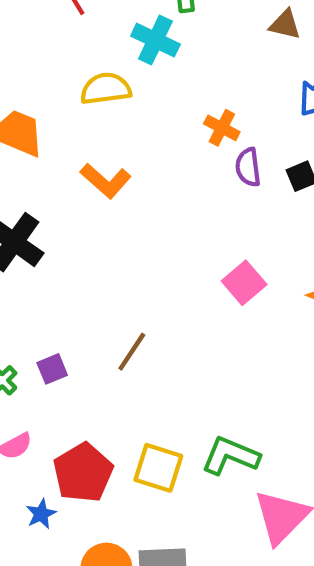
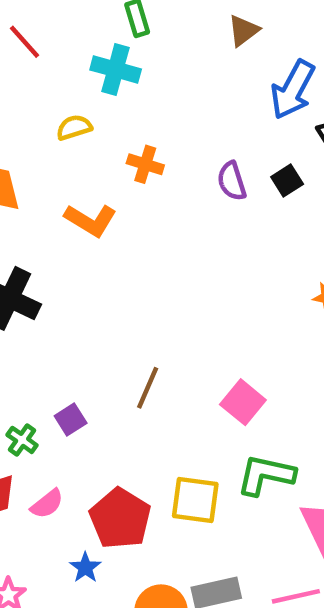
brown triangle: (285, 24) -> (243, 31), turned -40
yellow semicircle: (106, 89) -> (74, 127), size x0.7
orange cross: (222, 128) -> (145, 164), moved
pink square: (244, 283) -> (243, 402), moved

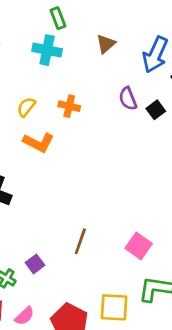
brown triangle: (243, 31) -> (106, 44), moved
yellow semicircle: (74, 127) -> (26, 107), moved, turned -30
purple semicircle: (232, 181) -> (128, 99), moved

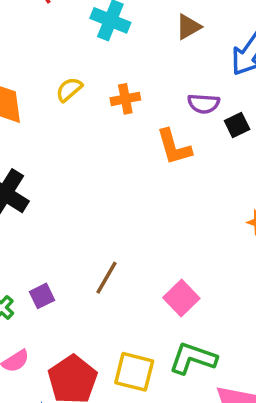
purple semicircle: (128, 99) -> (204, 104), turned -75
orange cross: (69, 106) -> (125, 99), turned -35
orange L-shape: (38, 142) -> (174, 147), moved, turned 36

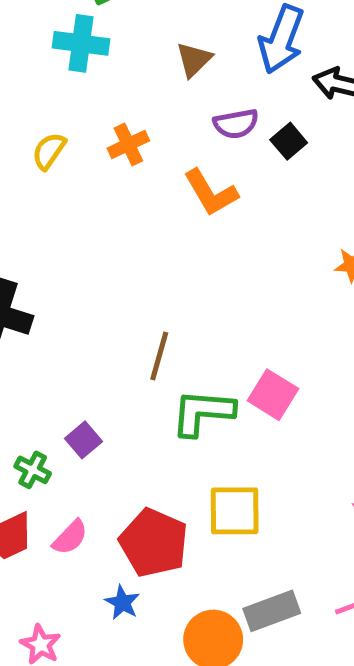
brown triangle: (188, 27) -> (194, 60), moved
brown line: (107, 278) -> (159, 356), moved
green L-shape: (193, 358) -> (203, 412), moved

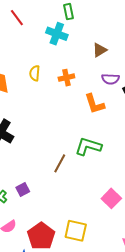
yellow semicircle: (49, 151) -> (35, 73), turned -42
pink square: (273, 395) -> (111, 198), moved
green L-shape: (203, 412) -> (88, 146), moved

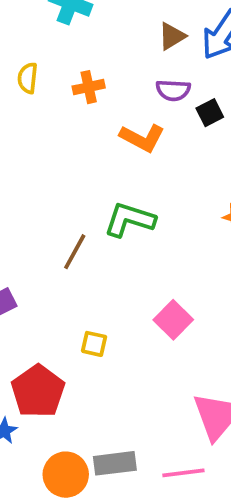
brown triangle: (100, 50) -> (172, 36), moved
orange L-shape: (95, 104) -> (142, 138), turned -45
yellow square: (76, 231) -> (94, 344), moved, size x0.6

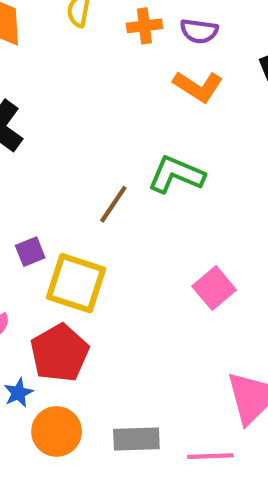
purple semicircle: (173, 90) -> (199, 31), moved
yellow square: (94, 344) -> (76, 283), moved, size x2.0
orange circle: (66, 475) -> (57, 431), moved

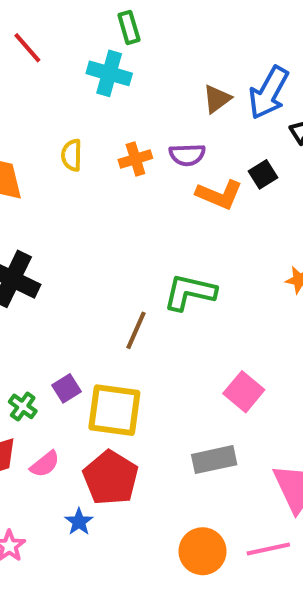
orange L-shape: (198, 86) -> (219, 195), moved
orange circle: (57, 431) -> (203, 551), moved
gray rectangle: (136, 439) -> (214, 460), moved

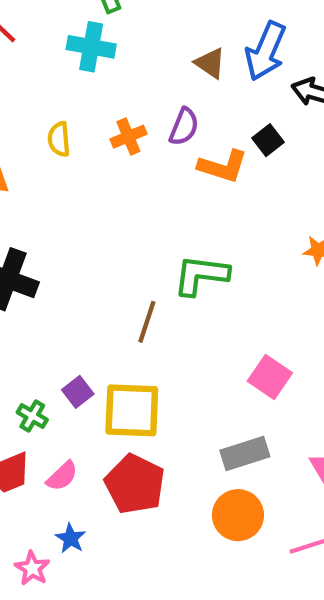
brown triangle: (217, 99) -> (210, 63), turned -44
purple semicircle: (187, 155) -> (184, 127), turned -60
blue star: (79, 522) -> (71, 538), moved
orange circle: (203, 551) -> (238, 515), moved

